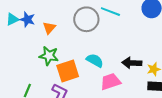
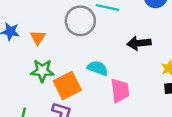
black arrow: (132, 63) -> (139, 43), moved
pink trapezoid: (110, 82) -> (120, 90), turned 110

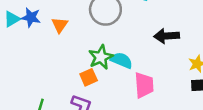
green star: (42, 71) -> (101, 57), moved, turned -30
orange square: (67, 86) -> (89, 77), size x0.6

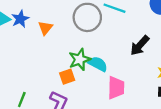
blue star: (31, 17) -> (20, 19), turned 30
black arrow: (166, 36) -> (140, 46), turned -50

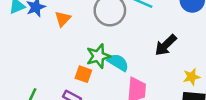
orange square: (67, 77) -> (83, 74), turned 35

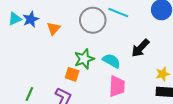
cyan semicircle: (118, 62) -> (111, 61), moved

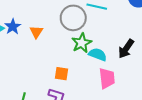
black arrow: (140, 48) -> (126, 49), moved
green star: (84, 59) -> (82, 43), moved

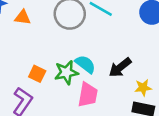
orange triangle: (36, 32) -> (23, 17), turned 48
green star: (82, 43) -> (66, 72), moved

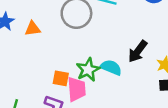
cyan semicircle: (85, 64) -> (111, 67), moved
pink trapezoid: (88, 95) -> (77, 89), moved

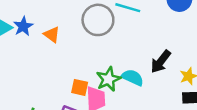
orange triangle: (33, 29) -> (52, 35), turned 42

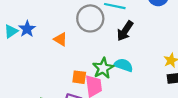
orange triangle: (52, 35) -> (60, 39), moved
black arrow: (161, 62) -> (125, 31), moved

